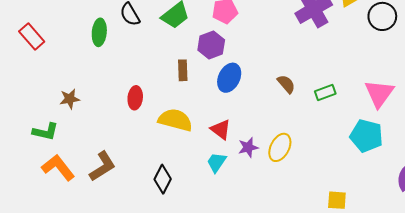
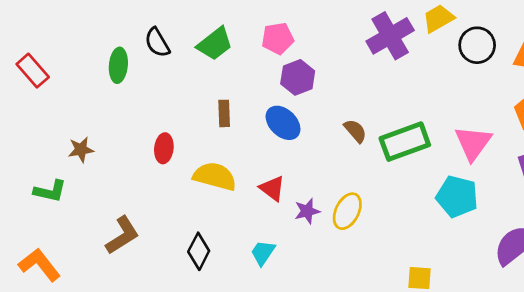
purple hexagon: (211, 45) -> (298, 77), moved
blue ellipse: (229, 78) -> (283, 123), turned -72
green rectangle: (325, 92) -> (405, 142), size x1.8
cyan trapezoid: (217, 162) -> (263, 253), moved
orange L-shape: (58, 167) -> (39, 265), moved

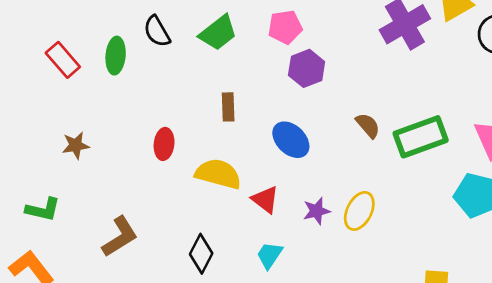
red rectangle: (33, 71) -> (63, 60), moved
blue ellipse: (283, 123) -> (291, 140), moved
red triangle: (272, 188) -> (265, 200), moved
green L-shape: (50, 191) -> (43, 210), moved

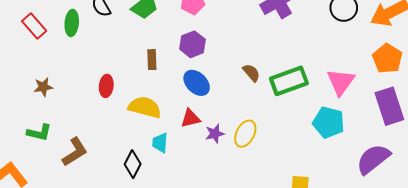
purple hexagon: (307, 68) -> (193, 44), moved
red triangle: (265, 200) -> (190, 118), moved, turned -50
green L-shape: (43, 210) -> (39, 133), moved
cyan trapezoid: (270, 255) -> (160, 143), moved, turned -30

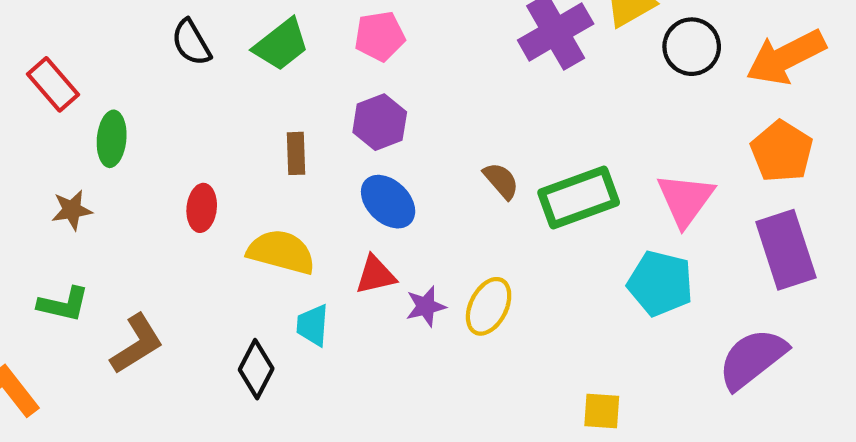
green ellipse: (72, 23) -> (112, 139), moved

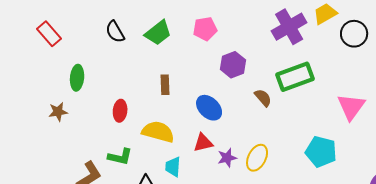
red rectangle: (53, 84) -> (49, 34), moved
purple hexagon: (380, 122) -> (233, 65), moved
green rectangle: (579, 197) -> (295, 77), moved
cyan pentagon: (660, 283) -> (321, 152), moved
green L-shape: (63, 304) -> (120, 157), moved

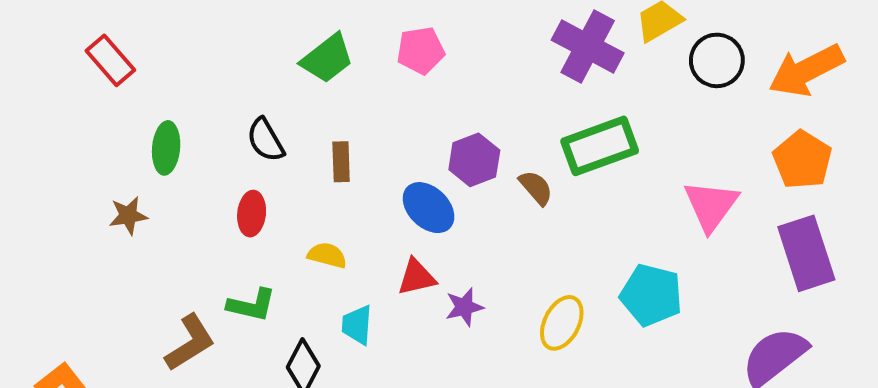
purple cross: (289, 27) -> (588, 47), turned -32
black semicircle: (115, 32) -> (265, 140), moved
purple hexagon: (233, 65) -> (474, 160), moved
yellow semicircle: (158, 132) -> (327, 255), size x0.6
yellow ellipse: (257, 158) -> (562, 323), moved

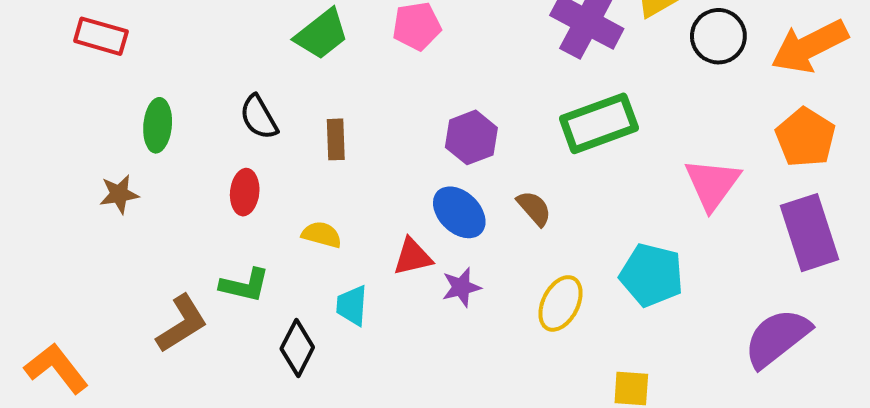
red rectangle: (110, 60) -> (101, 36), turned -33
brown semicircle: (536, 188) -> (534, 208), moved
blue ellipse: (429, 208) -> (459, 212), moved

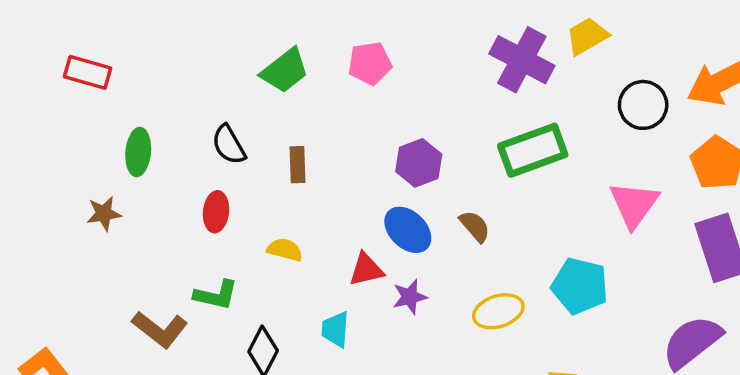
black circle: (718, 36) -> (643, 105), moved
yellow ellipse: (560, 303) -> (498, 311), turned 45
cyan trapezoid: (352, 305) -> (335, 329), moved
brown L-shape: (182, 324) -> (160, 329), turned 70

